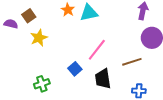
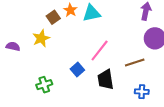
brown square: (29, 16) -> (53, 17), moved
purple semicircle: (11, 24) -> (13, 46), moved

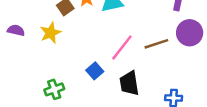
purple semicircle: (13, 46) -> (16, 30), moved
brown line: (135, 62) -> (156, 44), moved

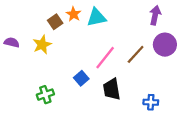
brown line: (156, 44) -> (136, 54), turned -30

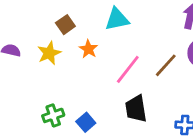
orange star: (74, 14) -> (88, 49), moved
blue square: (81, 78) -> (86, 122), moved

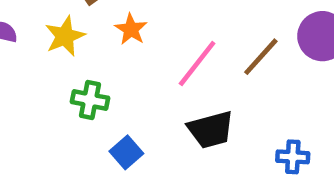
black trapezoid: (136, 109) -> (211, 130), turned -96
green cross: (53, 115) -> (90, 100), moved, turned 30

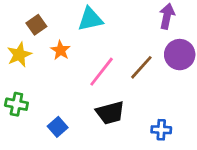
green cross: (90, 100) -> (16, 104), moved

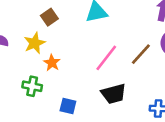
orange star: (60, 50) -> (52, 63), moved
blue square: (58, 127) -> (68, 106), turned -35

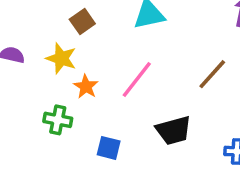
yellow star: (35, 43) -> (61, 58), turned -30
pink line: (106, 58) -> (137, 79), moved

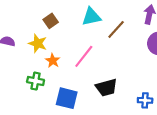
brown line: (212, 74) -> (116, 29), moved
blue square: (109, 148) -> (67, 98), size x1.5

